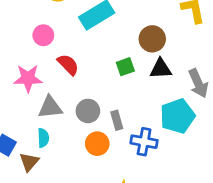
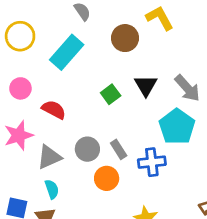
brown circle: (152, 39) -> (125, 38), moved
black triangle: (161, 69) -> (146, 85), turned -40

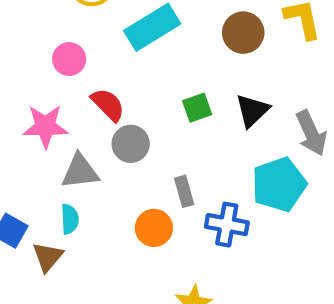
gray circle: (87, 149) -> (131, 144), moved

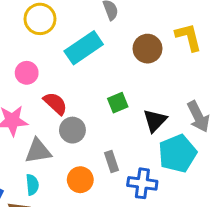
black triangle: (252, 111) -> (155, 120), moved
orange circle: (154, 228) -> (80, 180), moved

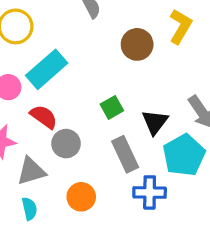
yellow L-shape: (189, 37) -> (180, 26), turned 52
cyan rectangle: (84, 48) -> (47, 69), moved
gray rectangle: (111, 161) -> (125, 154), moved, size x1.5

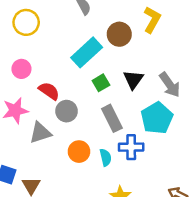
cyan rectangle: (47, 69) -> (87, 52), moved
black triangle: (155, 122) -> (133, 80), moved
cyan semicircle: (29, 209) -> (106, 157), moved

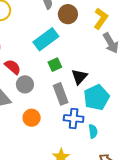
brown circle: (119, 34) -> (68, 14), moved
black triangle: (133, 80) -> (79, 77), moved
gray arrow: (170, 85) -> (111, 43), moved
cyan semicircle: (106, 157) -> (93, 131), moved

